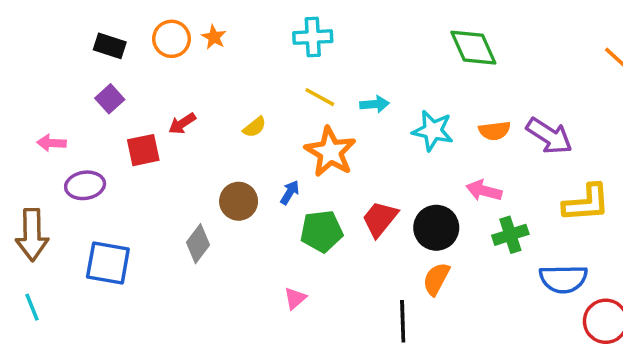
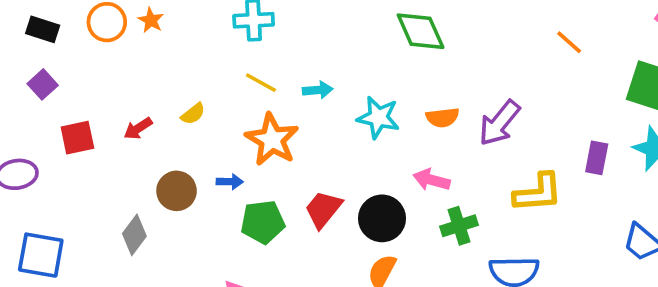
red arrow: (182, 124) -> (138, 128), moved
purple arrow: (549, 136) -> (499, 123), turned 96
blue arrow: (290, 192) -> (230, 182), turned 60

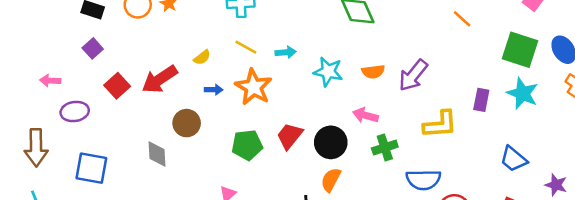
yellow semicircle: (193, 114) -> (202, 57), moved
red arrow: (138, 128) -> (160, 79), size x1.8
red square: (77, 138) -> (117, 86), turned -30
blue arrow: (230, 182) -> (214, 90), moved
gray diamond: (134, 235) -> (157, 154), turned -40

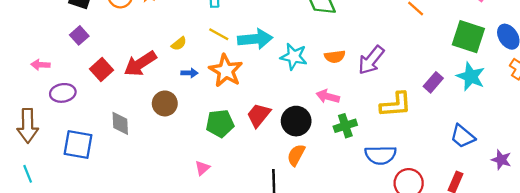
cyan arrow: (286, 52) -> (255, 39), size x1.8
purple rectangle: (481, 100) -> (433, 82), turned 30
gray diamond: (157, 154) -> (120, 123), moved

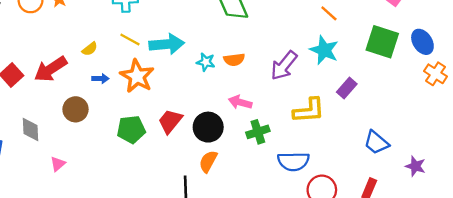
cyan star: (294, 57) -> (206, 62), size x0.7
orange semicircle: (335, 57) -> (234, 60), moved
cyan star: (471, 76) -> (324, 50), moved
pink triangle: (202, 168) -> (58, 164), moved

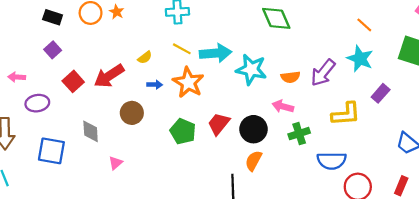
orange semicircle: (234, 60) -> (290, 77), moved
cyan star: (206, 62) -> (251, 69), size x1.8
green pentagon: (131, 129) -> (183, 131), turned 30

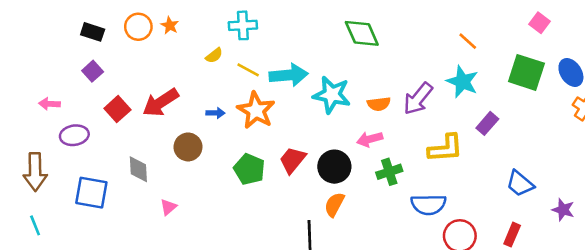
yellow semicircle: (145, 57) -> (214, 55), moved
pink arrow: (283, 106) -> (370, 139), turned -30

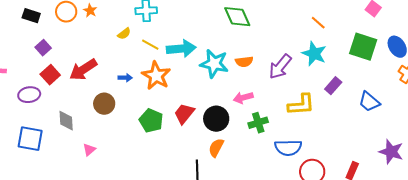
purple square: (93, 71) -> (43, 48), moved
orange semicircle: (379, 104) -> (244, 62), moved
purple ellipse: (74, 135) -> (29, 95), moved
blue trapezoid: (520, 184) -> (369, 102), moved
purple star: (563, 210) -> (391, 152), size x1.4

